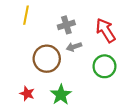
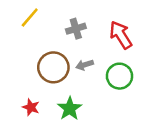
yellow line: (26, 15) -> (30, 17), turned 30
gray arrow: (74, 47) -> (85, 65), moved

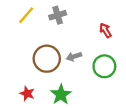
gray cross: (76, 29) -> (58, 15), moved
red arrow: (121, 35) -> (105, 30), size x0.6

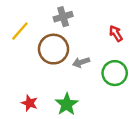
yellow line: (26, 15) -> (20, 31), moved
brown circle: (47, 59) -> (53, 49), moved

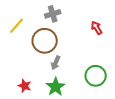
gray arrow: (81, 62) -> (56, 63), moved, turned -48
green circle: (115, 73) -> (96, 76), moved

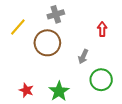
red arrow: (97, 28) -> (102, 29), turned 32
gray arrow: (56, 63) -> (83, 57), moved

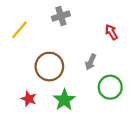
red arrow: (102, 29) -> (111, 32), turned -32
brown circle: (47, 43) -> (49, 67), moved

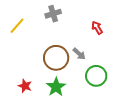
gray arrow: (91, 62) -> (79, 54), turned -72
brown circle: (49, 67) -> (56, 58), moved

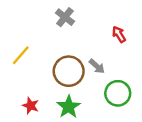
gray cross: (53, 14) -> (65, 17), turned -35
yellow line: (17, 26) -> (21, 55), moved

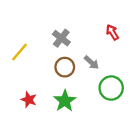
gray cross: (65, 17) -> (61, 38), moved
brown circle: (69, 71) -> (65, 67), size x0.7

